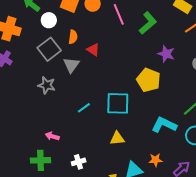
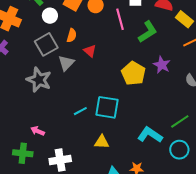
yellow pentagon: (149, 80) -> (133, 73), moved
gray star: (47, 85) -> (39, 80), size x1.4
cyan line: (84, 108) -> (80, 111), moved
white cross: (79, 162) -> (60, 160), size x1.5

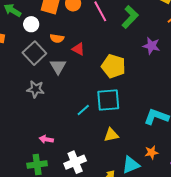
orange semicircle: (72, 35) -> (57, 38), turned 96
yellow pentagon: (133, 73) -> (113, 66), moved
gray star: (39, 80) -> (36, 89), size x0.7

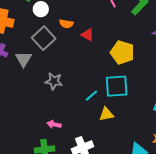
gray triangle: (58, 66) -> (24, 59), moved
gray star: (36, 89) -> (54, 81), moved
yellow triangle: (111, 135) -> (106, 114), moved

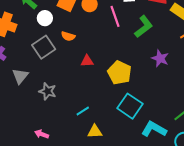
red triangle: (87, 35) -> (87, 61), moved, turned -40
gray triangle: (24, 59) -> (20, 76), moved
cyan square: (117, 86) -> (130, 106), moved, turned 30

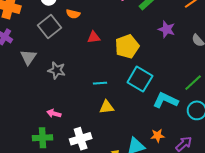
yellow pentagon: (119, 73) -> (127, 46), turned 30
cyan line: (83, 111) -> (100, 83), moved, turned 32

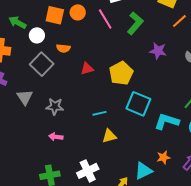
pink arrow: (54, 113) -> (56, 137), moved

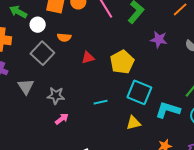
yellow triangle: (109, 136) -> (134, 123), moved
pink arrow: (56, 137) -> (62, 119), moved, turned 136

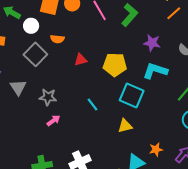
yellow pentagon: (122, 62) -> (115, 65), turned 30
cyan line: (101, 102) -> (93, 104), turned 64
cyan L-shape: (168, 110) -> (155, 71), moved

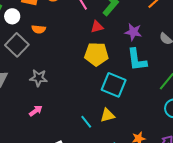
red triangle: (81, 60) -> (97, 27), moved
cyan L-shape: (155, 71) -> (137, 60), turned -115
gray star: (48, 97) -> (39, 78), moved
cyan line: (93, 104) -> (86, 122), moved

